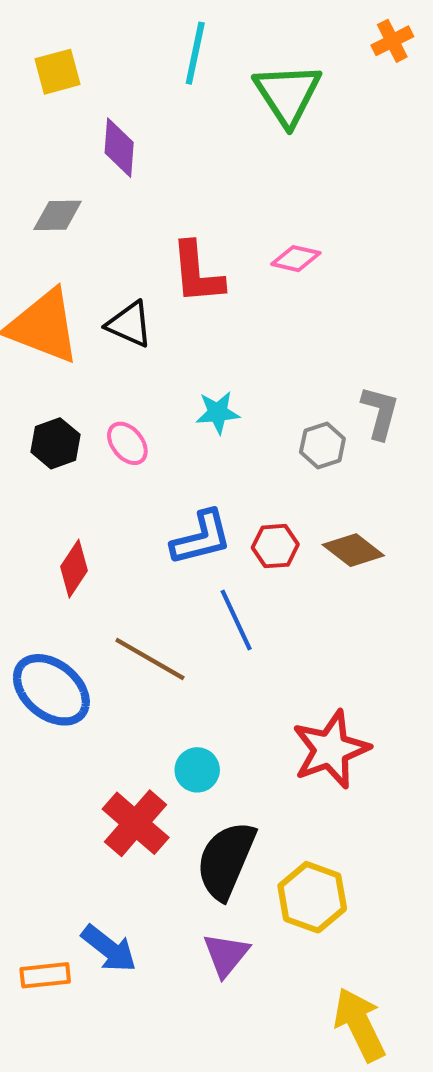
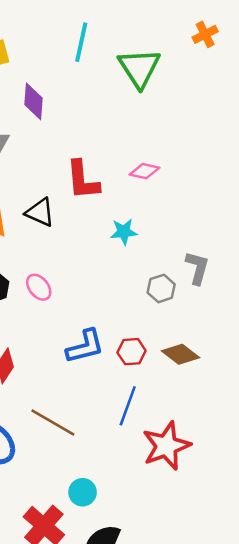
cyan star: (218, 413) -> (124, 232), moved
blue line: (236, 620) -> (128, 406), moved, turned 45
red star: (331, 749) -> (166, 446), moved

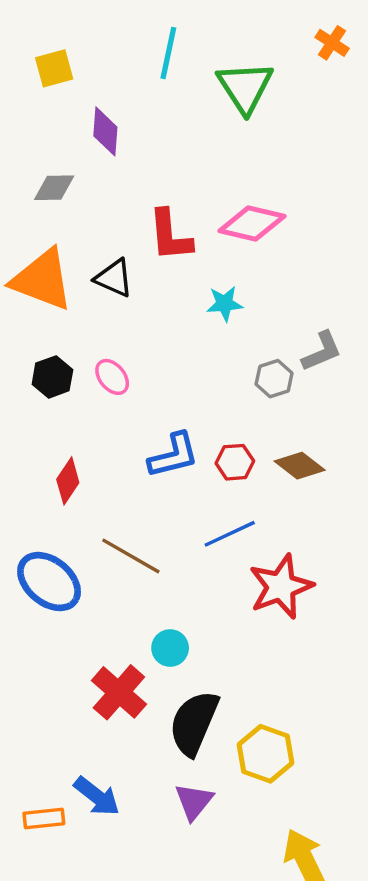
orange cross: (205, 34) -> (332, 43), turned -30
pink diamond: (144, 171) -> (252, 224), size x1.6
gray L-shape: (197, 268) -> (322, 351), turned 52
blue line: (128, 406) -> (230, 534), turned 45

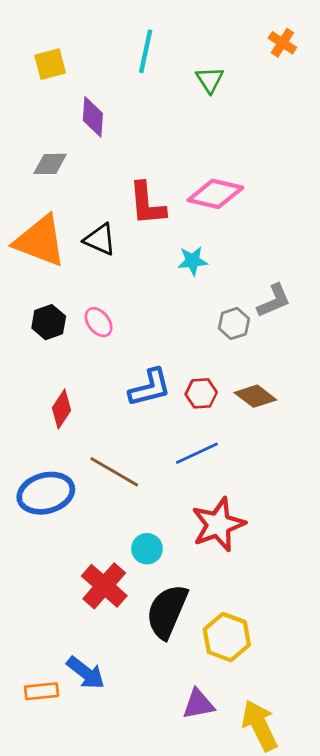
green triangle: (245, 87) -> (210, 80), size x0.6
blue ellipse: (49, 582) -> (46, 493), turned -54
red star: (281, 587) -> (218, 525), moved
purple triangle: (194, 801) -> (198, 704), moved, turned 40

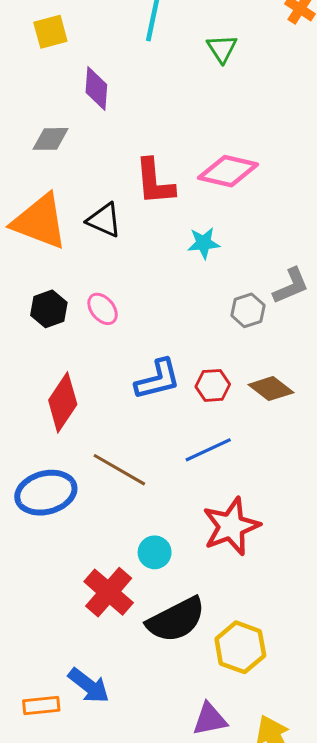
red diamond: (61, 409) -> (63, 402), size x1.4
black semicircle: (167, 611) -> (176, 620), turned -140

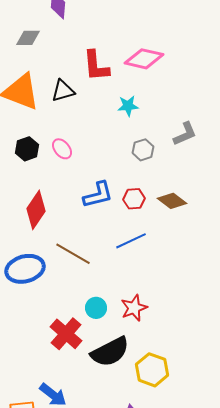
black triangle: (104, 220) -> (63, 91), turned -40
gray hexagon: (248, 310) -> (143, 150), moved
red star: (231, 526) -> (134, 308), moved, size x0.7

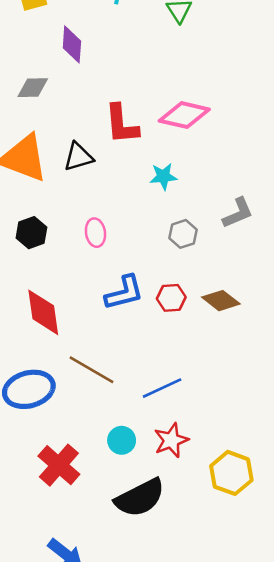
pink ellipse: (62, 149) -> (95, 233), moved, turned 30
red diamond: (36, 210) -> (43, 312), turned -42
blue line: (131, 241) -> (162, 388), moved
red cross: (66, 334) -> (59, 465), moved
yellow hexagon: (152, 370) -> (231, 473), moved

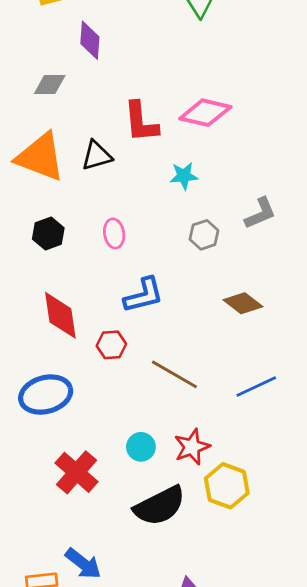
red hexagon: (171, 298) -> (111, 345), moved
brown line: (92, 370) -> (174, 374), moved
blue line: (162, 388) -> (256, 386), moved
yellow hexagon: (231, 473) -> (227, 486), moved

